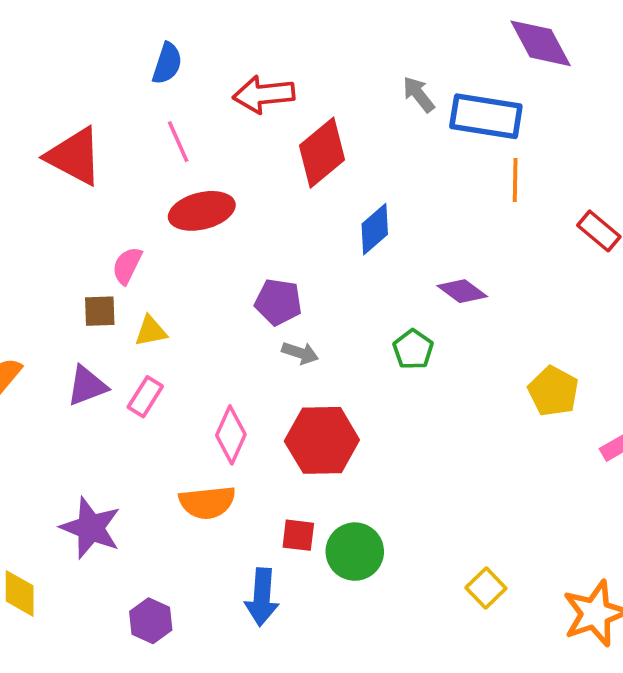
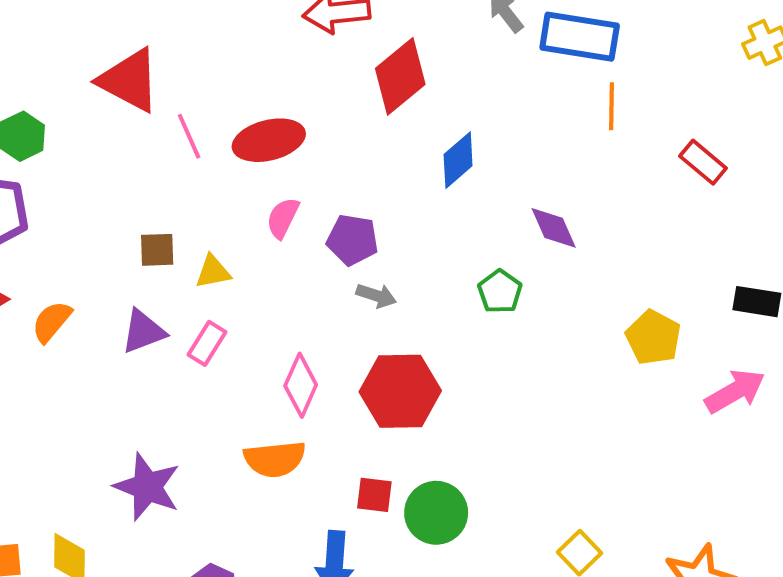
pink line: (178, 142) -> (189, 136), moved
pink semicircle: (127, 266) -> (283, 218), moved
purple diamond: (462, 291) -> (554, 228), turned 30

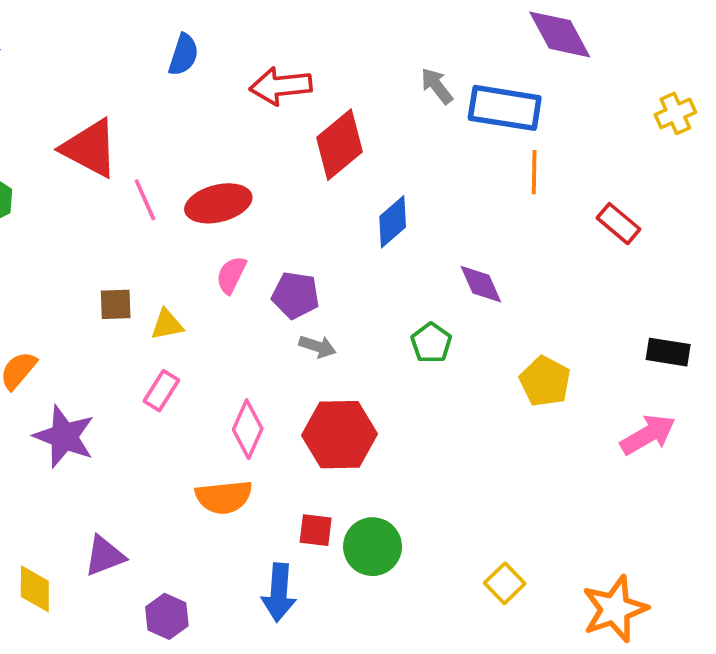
purple triangle: (143, 331) -> (105, 556), moved
yellow pentagon: (653, 337) -> (545, 381), moved
purple star: (147, 487) -> (64, 436), moved

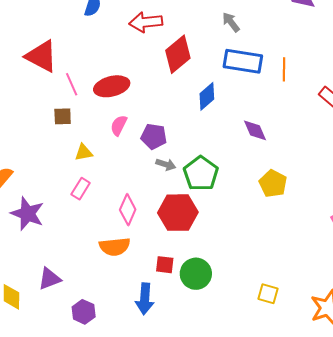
blue rectangle: (505, 108) -> (243, 61), moved
brown square: (116, 304) -> (63, 116), moved
green pentagon: (431, 343) -> (201, 174), moved, size x1.6
yellow pentagon: (545, 381) -> (273, 184), moved
yellow square: (505, 583) -> (268, 294), turned -30

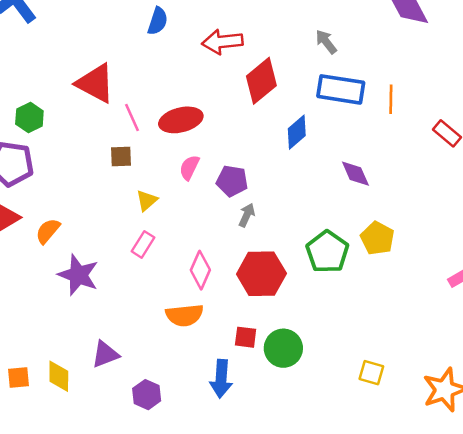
yellow triangle: (84, 152) -> (147, 200), turned -30
gray arrow: (166, 164) -> (247, 215), turned -84
green pentagon: (201, 174) -> (327, 252), moved

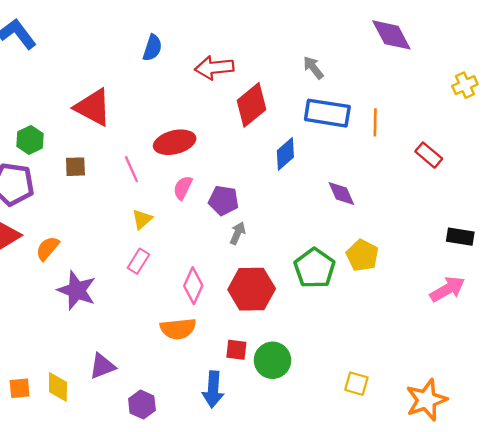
pink line: (132, 117) -> (131, 169), moved
brown square: (121, 157) -> (75, 167), moved

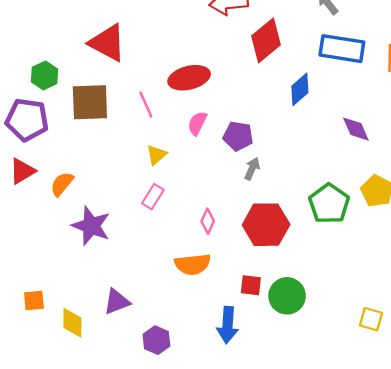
brown square: (75, 167) -> (90, 102), size x1.8
pink diamond: (193, 286) -> (208, 221), size x0.7
orange square: (20, 388) -> (34, 301), moved

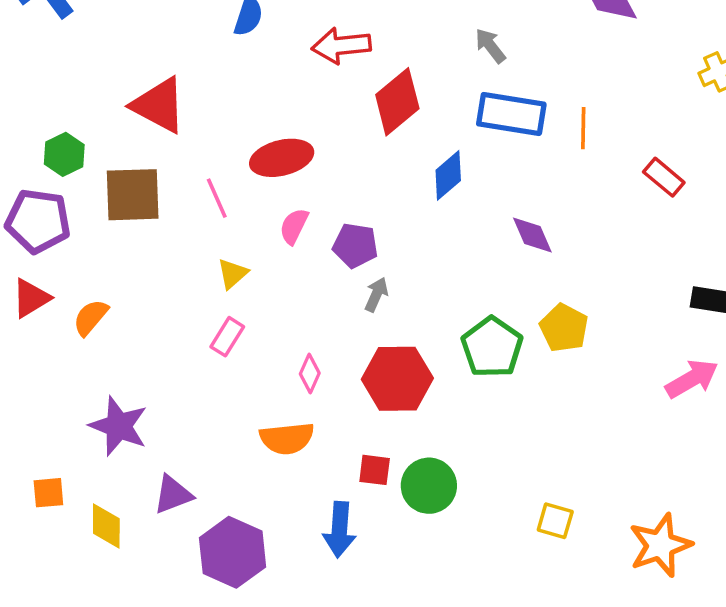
purple star: (91, 226) -> (119, 426), moved
purple hexagon: (156, 340) -> (233, 552), size x1.6

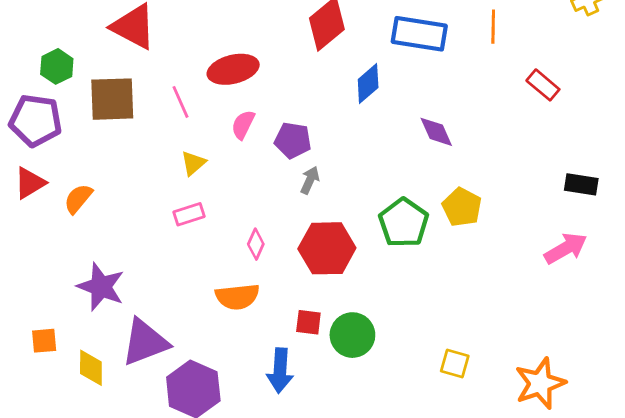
orange line: (583, 128) -> (493, 27), moved
pink rectangle: (227, 337) -> (189, 214), turned 40
purple triangle: (173, 494) -> (145, 342), size x1.5

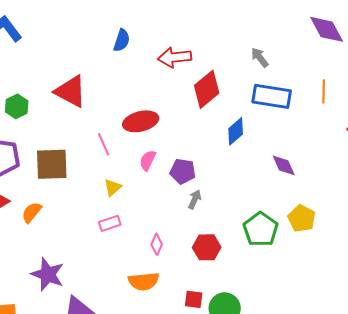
green hexagon: (57, 66) -> (17, 106), moved
brown square: (112, 99) -> (52, 164), moved
red hexagon: (327, 248) -> (207, 247), size x0.7

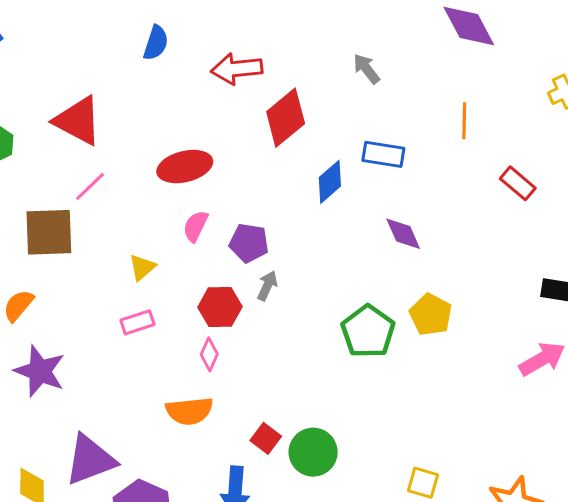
blue rectangle: (272, 96) -> (383, 154), moved, size x0.7
pink line: (104, 144) -> (90, 186), moved, turned 70
red hexagon: (207, 247) -> (220, 307), moved
purple star: (48, 274) -> (40, 371), moved
red square: (194, 299) -> (266, 438), turned 30

